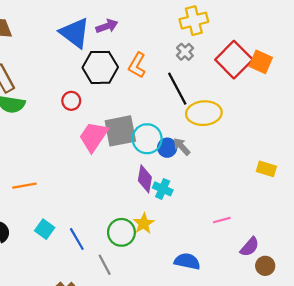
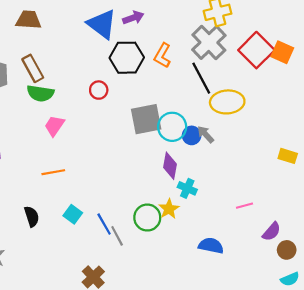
gray cross: (185, 52) -> (209, 43), size x2.0
pink trapezoid: (94, 137) -> (54, 126), moved, size x0.7
cyan cross: (163, 189) -> (187, 188), moved
gray line: (105, 265) -> (117, 236), moved

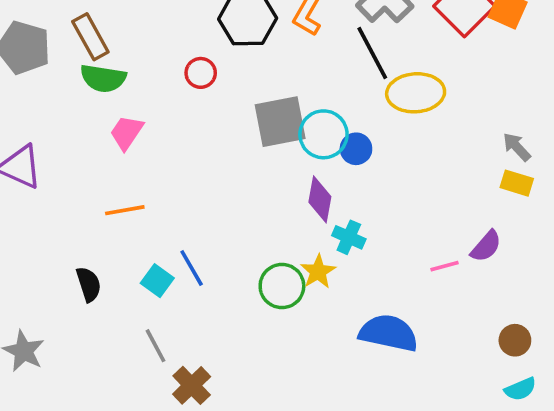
gray arrow: (206, 134) -> (517, 147), moved
blue line: (104, 224) -> (192, 268), moved
purple semicircle: (272, 232) -> (486, 246), moved
gray line: (117, 236) -> (155, 346), moved
blue semicircle: (211, 246) -> (389, 333), size x1.4

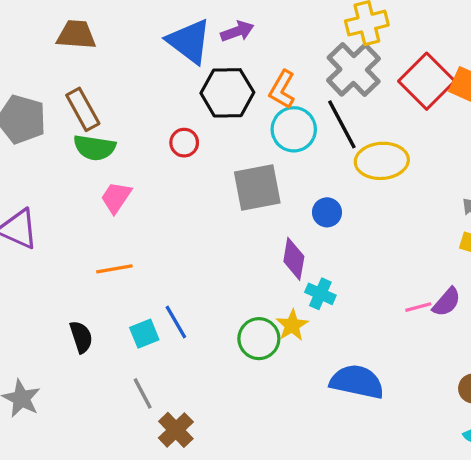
cyan circle: (323, 134) -> (294, 129), moved
pink line: (444, 266) -> (418, 307), moved
cyan square: (157, 281) -> (144, 334), turned 32

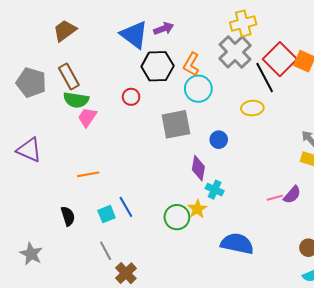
brown trapezoid: (76, 35) -> (65, 31), turned -40
black line: (342, 124) -> (265, 77), moved
yellow ellipse: (382, 161) -> (252, 108), size x0.7
pink trapezoid: (116, 197) -> (87, 117), moved

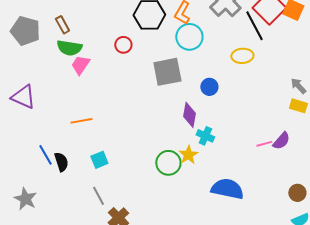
brown rectangle: (69, 76) -> (62, 25), size x0.7
blue line: (126, 207) -> (45, 155), moved

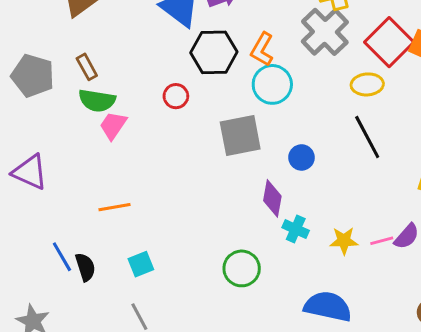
black line: (254, 26) -> (367, 137), moved
yellow ellipse: (242, 56) -> (367, 84), moved
yellow star: (188, 155) -> (344, 241), moved, turned 30

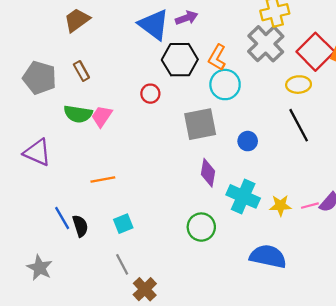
green semicircle: (97, 101) -> (78, 114), moved
purple diamond: (272, 198) -> (208, 173), moved
cyan cross: (296, 229) -> (243, 196), size x1.6

